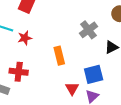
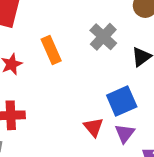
orange rectangle: (59, 56) -> (51, 50), moved

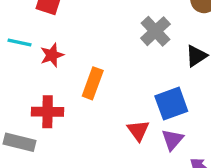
orange rectangle: (51, 50) -> (93, 83), moved, turned 40

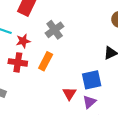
gray cross: (155, 31) -> (55, 30), moved
red cross: (48, 112) -> (18, 62), moved

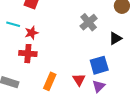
gray cross: (55, 30) -> (89, 22), moved
orange rectangle: (46, 61) -> (50, 81), moved

